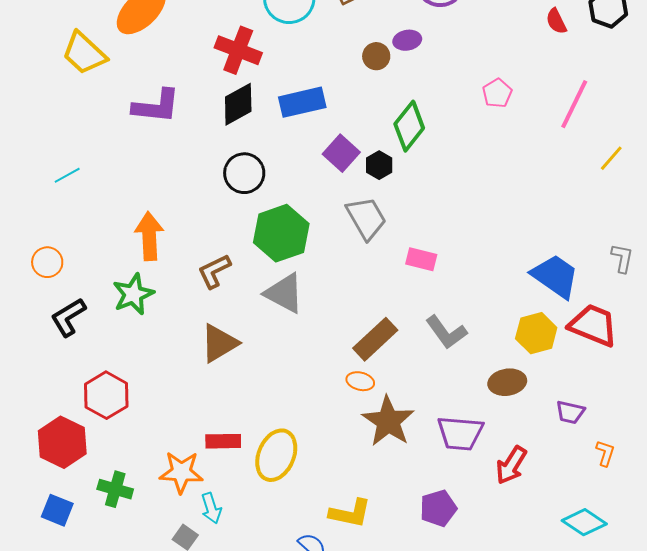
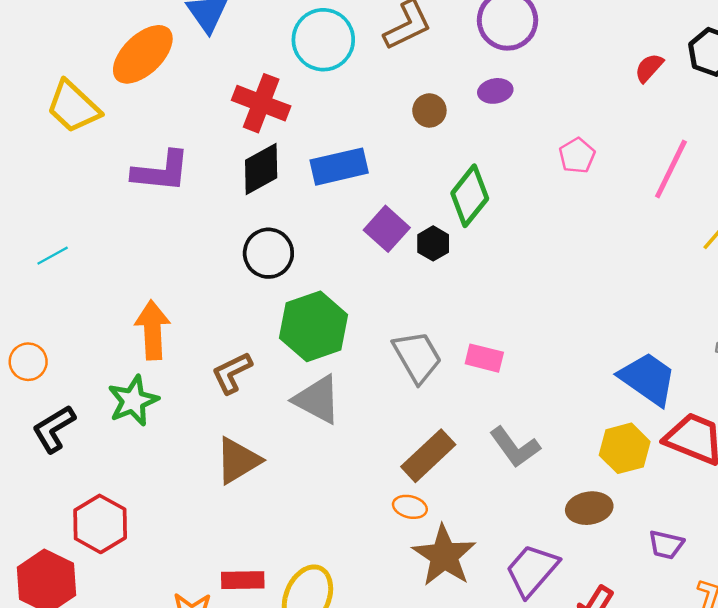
red semicircle: (556, 21) -> (649, 68), turned 68
purple ellipse: (407, 40) -> (495, 91), moved
gray trapezoid: (366, 218) -> (417, 357), moved
purple trapezoid: (460, 433) -> (532, 570), turned 126

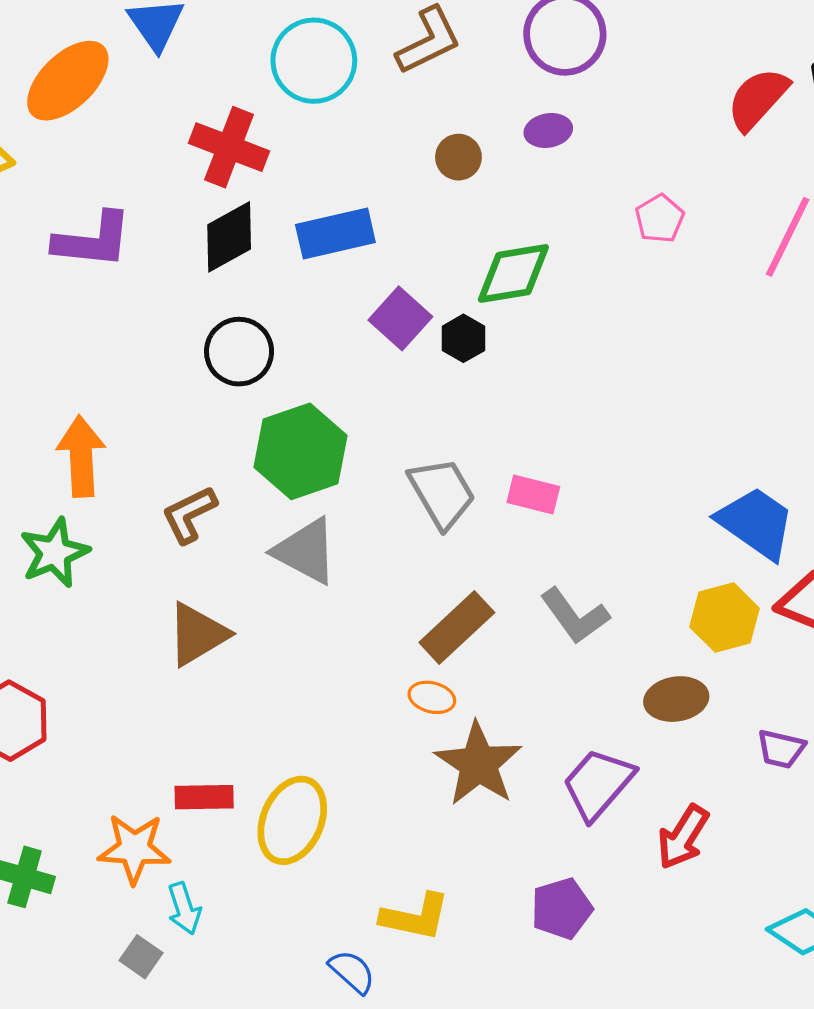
red semicircle: (649, 68) -> (758, 99), size x1.6
green diamond: (470, 196) -> (513, 273), turned 42

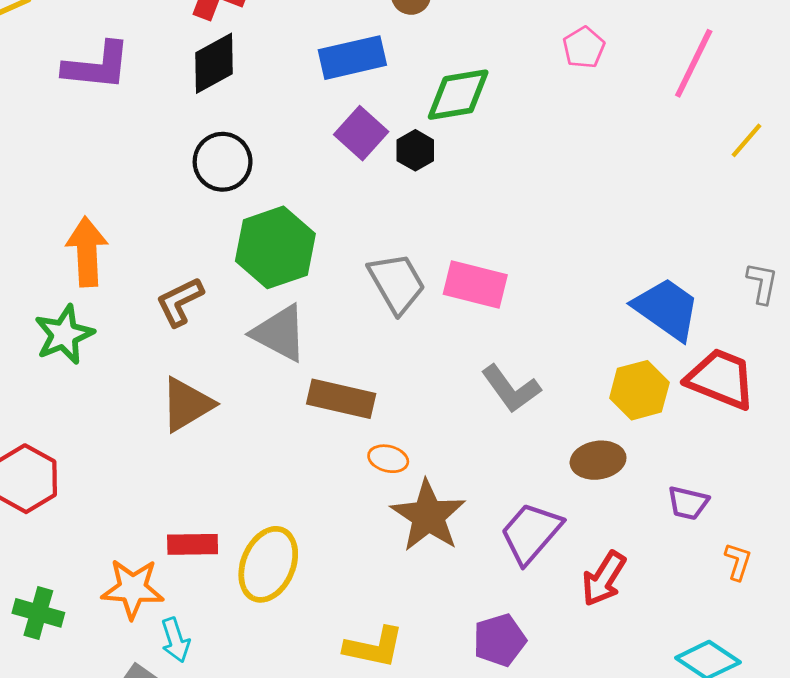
blue rectangle: (335, 234) -> (352, 58), moved
pink rectangle: (533, 495) -> (475, 285), size x1.4
brown rectangle: (457, 628) -> (341, 399), moved, turned 56

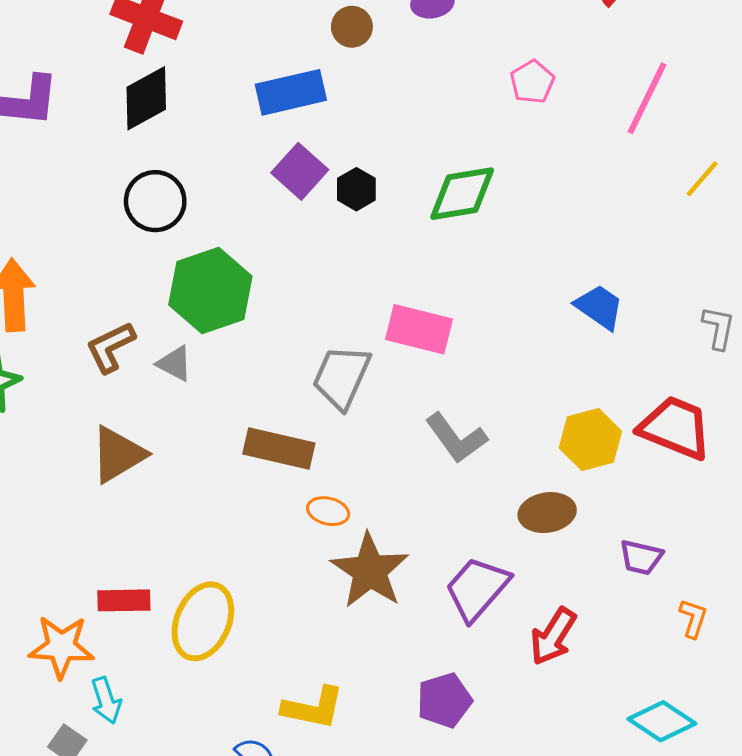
green diamond: (458, 95) -> (462, 194), moved
gray trapezoid: (397, 283) -> (341, 377), moved, turned -126
blue trapezoid: (667, 309) -> (599, 307), moved, size x0.7
gray triangle: (280, 333) -> (175, 364), moved, size x0.6

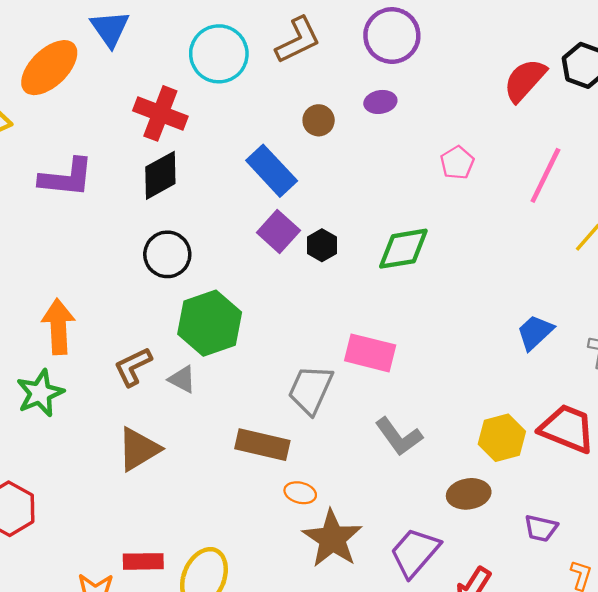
blue rectangle: (291, 92) -> (272, 171), turned 60
blue trapezoid: (599, 307) -> (535, 332), moved, turned -78

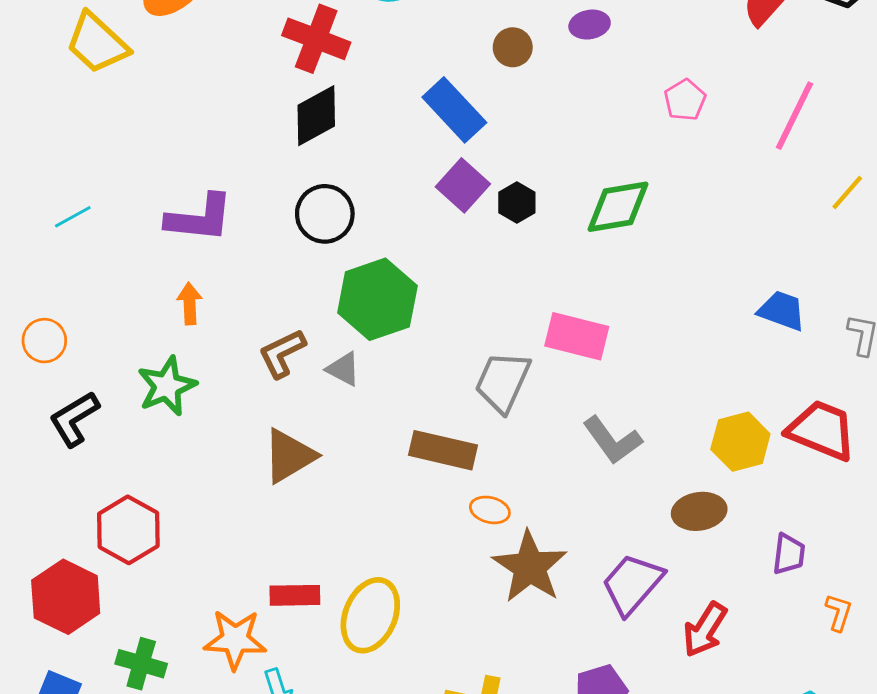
purple L-shape: (66, 178) -> (200, 218), moved
orange arrow: (58, 327) -> (190, 304), size x0.6
blue trapezoid: (535, 332) -> (782, 311), turned 63
purple trapezoid: (541, 528) -> (789, 554), turned -96

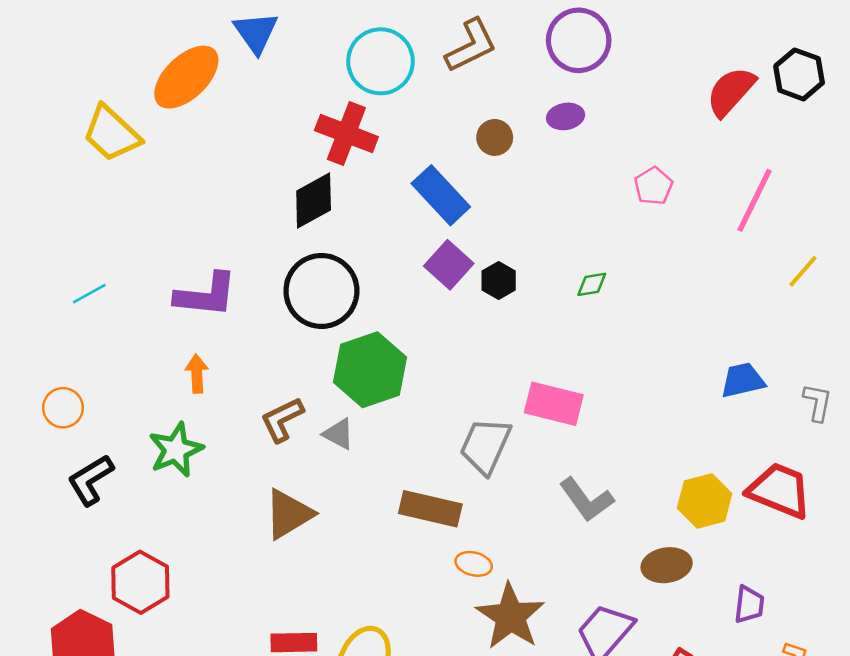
red cross: (316, 39) -> (346, 134), moved
green diamond: (618, 207) -> (592, 284), size x0.5
black circle: (325, 214) -> (321, 291), size x1.4
blue trapezoid: (782, 311) -> (743, 380), turned -33

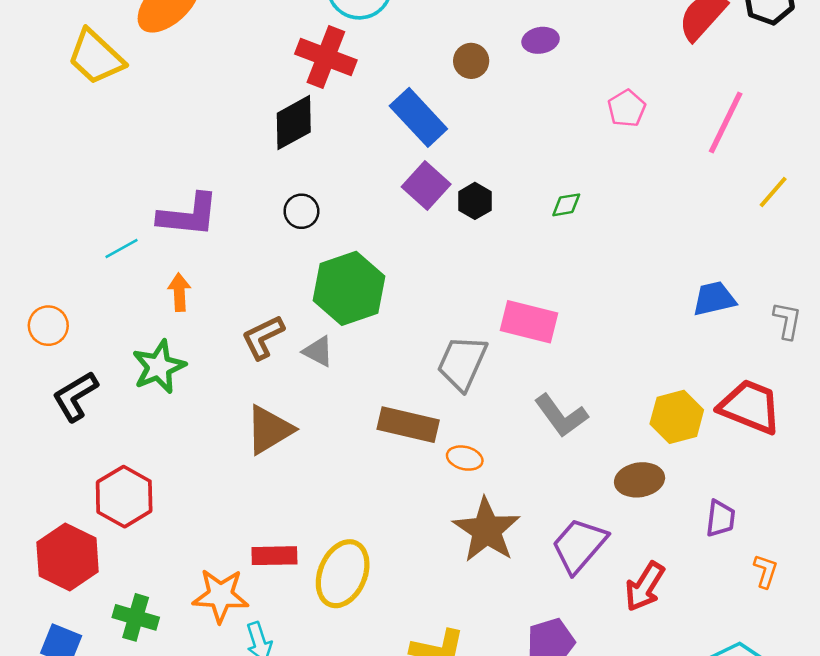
black circle: (321, 291) -> (301, 211), size x0.5
cyan line: (89, 294) -> (122, 249), moved
orange ellipse: (474, 564) -> (465, 458), moved

